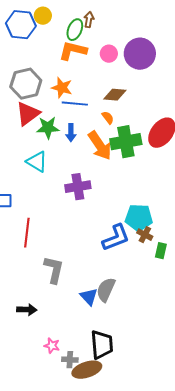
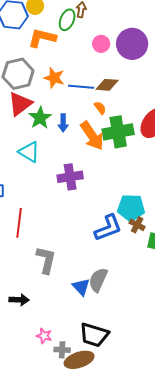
orange L-shape: (73, 51) -> (42, 38), moved
blue line: (75, 104) -> (81, 87), moved
green star: (48, 128) -> (40, 118), turned -30
black trapezoid: (102, 345) -> (94, 335), turned 112

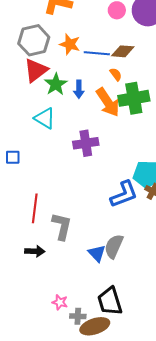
red line: (19, 223) -> (35, 208), moved
black arrow: (19, 300) -> (35, 251), moved
black trapezoid: (94, 335) -> (110, 301), turned 56

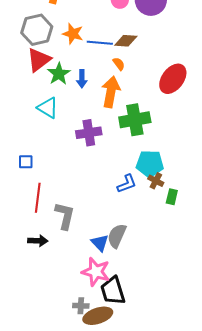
green cross: (134, 98) -> (135, 120), moved
orange arrow: (108, 102) -> (111, 92), turned -136
blue square: (13, 157) -> (26, 162), moved
blue L-shape: (124, 194) -> (127, 184), size x0.7
pink star: (60, 302) -> (96, 272), moved, size x1.8

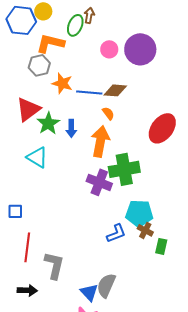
gray hexagon: (37, 30) -> (39, 65), moved, size x0.7
purple cross: (89, 133) -> (99, 182), moved, turned 30

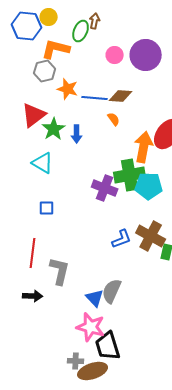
orange arrow: (100, 141) -> (144, 147), moved
blue square: (15, 211) -> (47, 208), moved
cyan pentagon: (139, 213) -> (149, 186), moved
brown cross: (145, 230) -> (151, 236), size x1.8

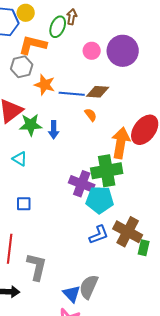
green star: (54, 129) -> (31, 125), turned 30
cyan triangle: (43, 163) -> (20, 159), size x0.7
cyan pentagon: (149, 186) -> (100, 200), moved

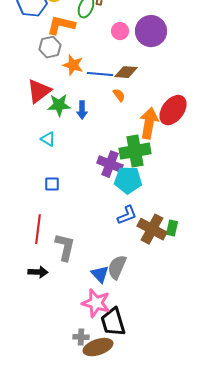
brown cross: (128, 232) -> (152, 229), moved

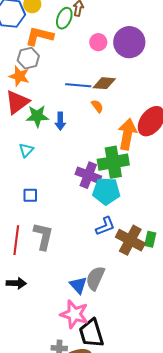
orange star: (73, 65) -> (19, 76), moved
cyan triangle: (48, 139) -> (26, 150), turned 42
gray L-shape: (65, 247) -> (43, 236), moved

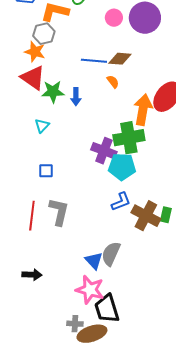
red triangle: (17, 102) -> (33, 78), turned -48
black arrow: (16, 283) -> (32, 275), moved

